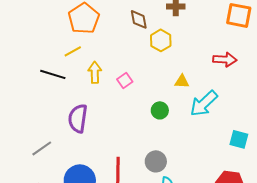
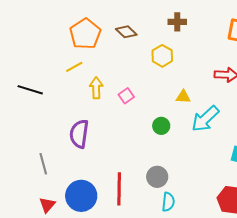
brown diamond: (139, 19) -> (126, 32), moved, turned -35
black line: (53, 74) -> (30, 90), moved
gray line: (42, 148) -> (43, 164), turned -70

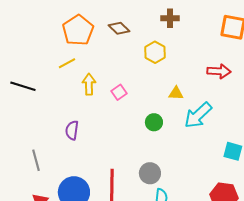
purple semicircle: (79, 134) -> (72, 130), size x0.7

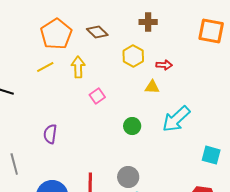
red arrow: (219, 71) -> (164, 65), moved, size x0.7
yellow arrow: (89, 84) -> (78, 67), moved
yellow triangle: (176, 93) -> (152, 87), moved

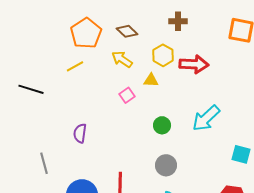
red arrow: (164, 65) -> (194, 64), size x1.8
yellow arrow: (78, 67) -> (122, 59), moved, turned -55
yellow triangle: (152, 87) -> (151, 80), moved
gray circle: (128, 177) -> (166, 165), moved

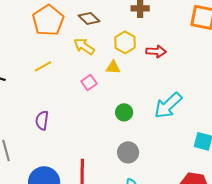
red arrow: (194, 64) -> (156, 51), size x0.7
yellow line: (75, 66) -> (43, 66), moved

